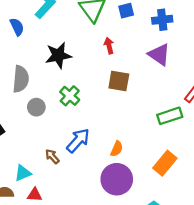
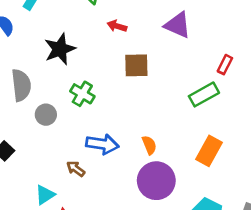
red arrow: (109, 46) -> (117, 26), turned -49
blue arrow: (78, 140) -> (102, 144), turned 68
orange semicircle: (117, 149) -> (149, 145), turned -35

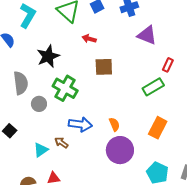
purple triangle: (178, 25) -> (147, 35), moved
green cross: (82, 94) -> (65, 88), size x1.4
cyan triangle: (45, 195) -> (41, 150), moved

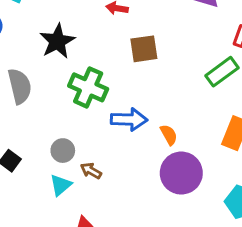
gray circle: (39, 104) -> (63, 151), moved
blue arrow: (80, 124) -> (129, 120), moved

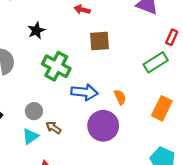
black star: (57, 41) -> (36, 30), size x0.7
orange semicircle: (169, 135) -> (120, 97), moved
purple circle: (181, 173) -> (103, 126), moved

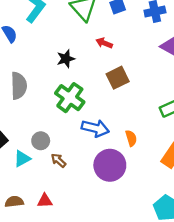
black star: (36, 30) -> (66, 59), moved
brown square: (99, 41) -> (118, 78), turned -30
cyan triangle: (30, 136) -> (22, 159), moved

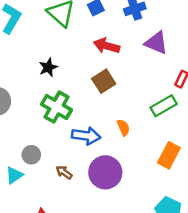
red arrow: (104, 43) -> (107, 46), moved, size x1.5
orange semicircle: (131, 138) -> (123, 128), moved
brown arrow: (58, 160) -> (64, 172), moved

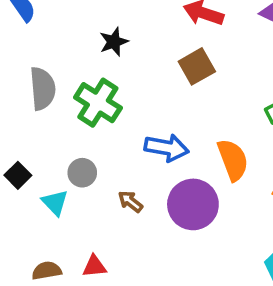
green cross: (57, 107) -> (98, 103), moved
orange semicircle: (123, 128) -> (233, 160), moved, size x1.6
cyan triangle: (14, 175) -> (55, 202), turned -42

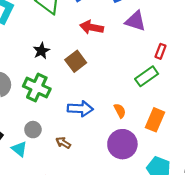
brown square: (197, 66) -> (76, 61), moved
orange semicircle: (233, 160) -> (120, 111), size x0.6
purple circle: (193, 204) -> (122, 144), moved

